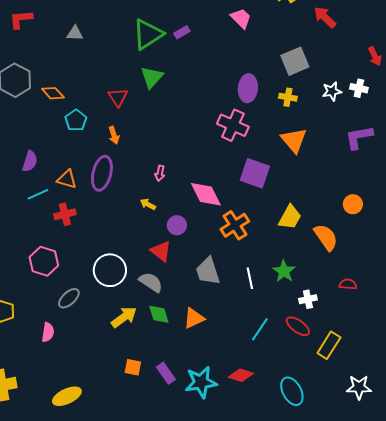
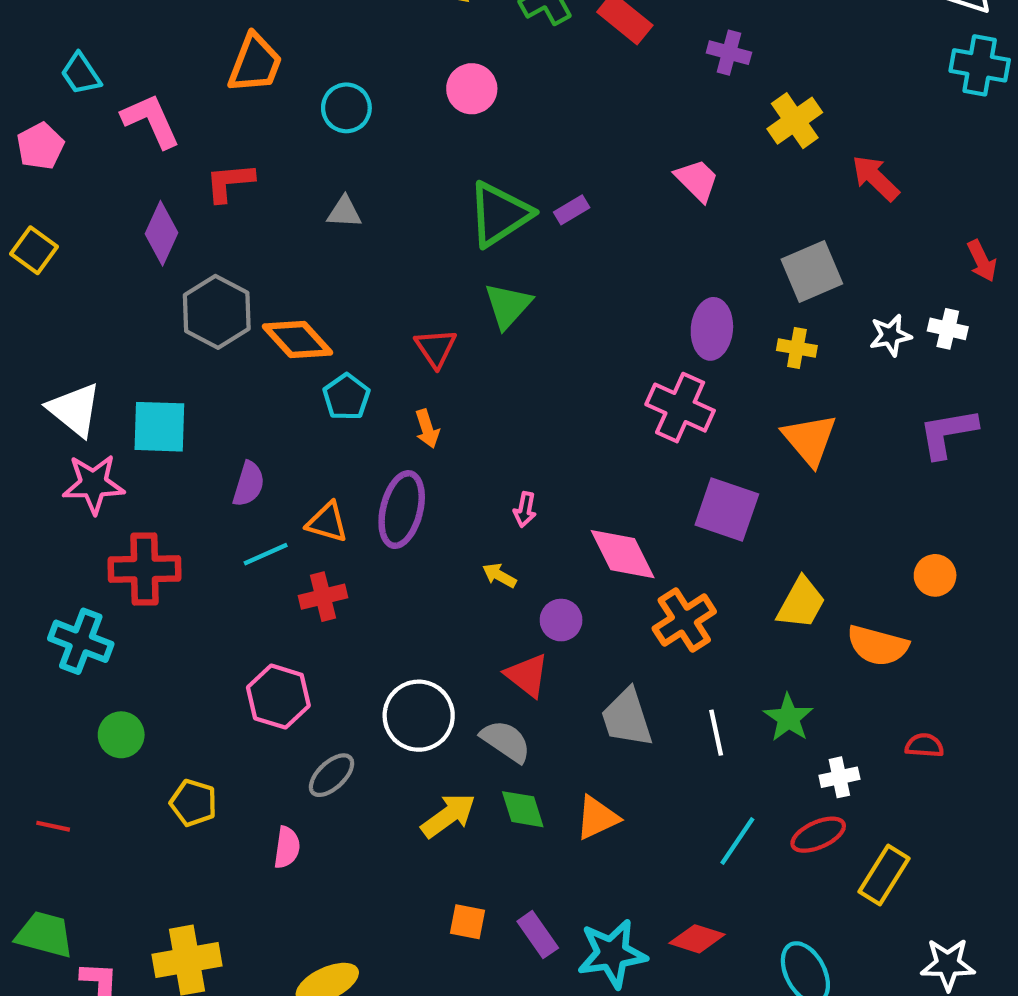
orange diamond: (53, 93) -> (298, 340), size x1.4
orange semicircle: (326, 237) -> (878, 646), turned 140
red ellipse: (298, 326) -> (818, 835), turned -60

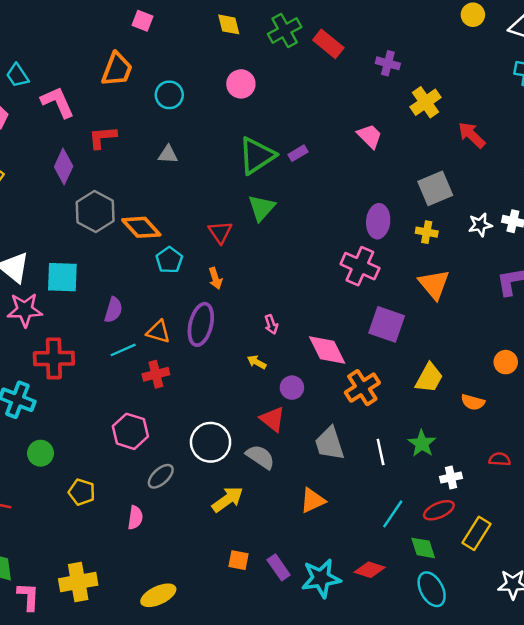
pink arrow: (525, 510) -> (271, 324), turned -30
orange semicircle: (878, 646) -> (473, 402), size x0.7
green diamond: (523, 809) -> (423, 548), moved

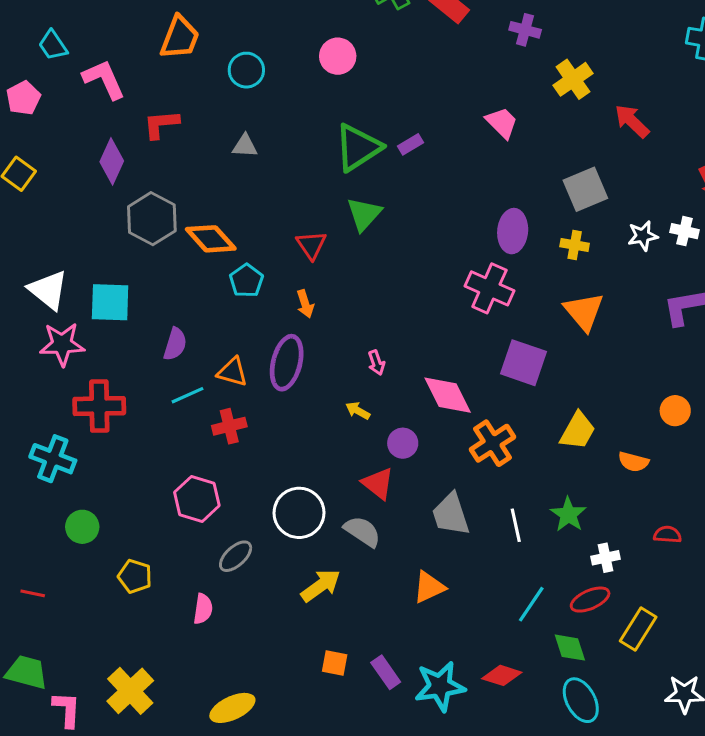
yellow cross: (78, 582) -> (130, 691), turned -33

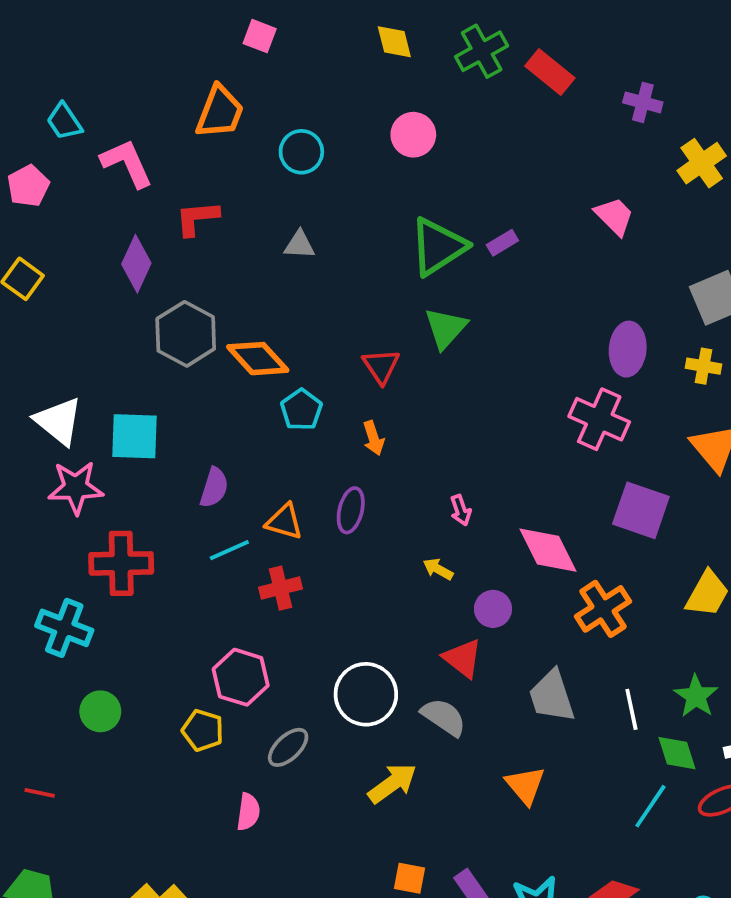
purple ellipse: (287, 363) -> (351, 510), size x0.7
yellow pentagon: (135, 576) -> (203, 730), moved
orange triangle: (429, 587) -> (525, 785), turned -45
green diamond: (570, 648) -> (677, 753), moved

